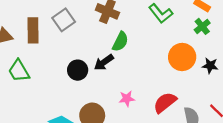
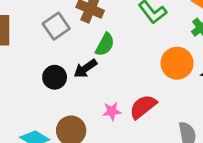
gray square: (64, 20) -> (56, 26), moved
red semicircle: (165, 103) -> (143, 107), moved

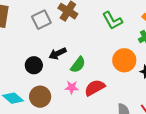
green semicircle: (105, 45) -> (78, 65), moved
black circle: (55, 77) -> (34, 65), moved

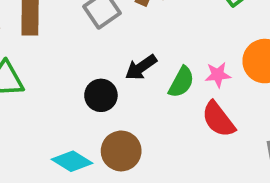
pink star: (72, 87) -> (218, 75), moved
red semicircle: (95, 88) -> (218, 119), turned -90

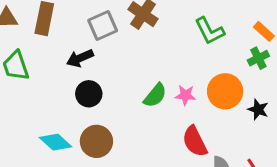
black arrow: (141, 67) -> (80, 58), moved
red semicircle: (218, 119) -> (195, 141), moved

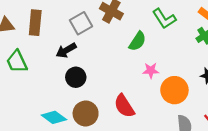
orange circle: (225, 91) -> (174, 90), moved
green semicircle: (155, 95) -> (138, 41), moved
red semicircle: (195, 141) -> (124, 106), moved

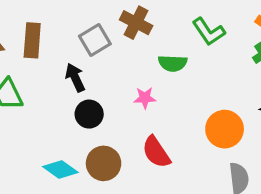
green semicircle: (138, 41) -> (173, 63), turned 60
black arrow: (66, 50) -> (75, 78), turned 96
pink star: (151, 70) -> (145, 98), moved

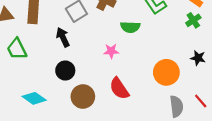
black circle: (89, 114) -> (65, 70), moved
cyan diamond: (60, 170) -> (34, 98), moved

